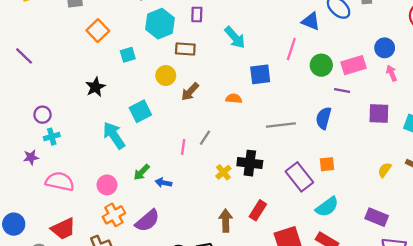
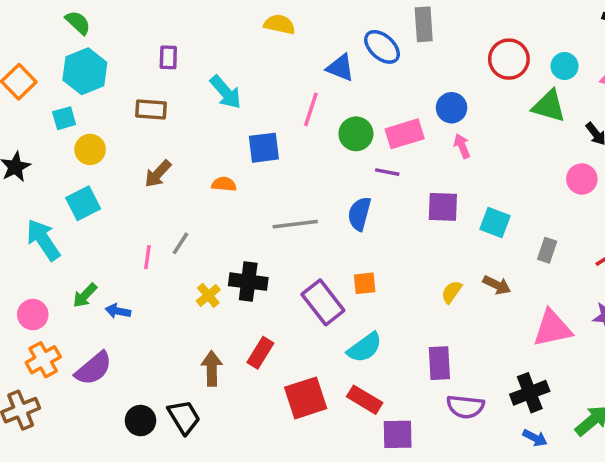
cyan hexagon: (160, 24) -> (85, 71), moved
yellow circle: (166, 75) -> (90, 149), moved
purple rectangle: (377, 217) -> (439, 363), turned 65

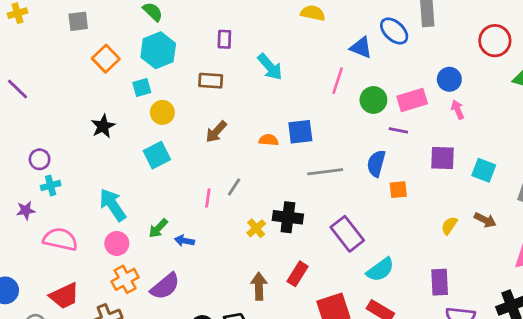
blue square: (264, 148) -> (300, 132), moved
cyan arrow: (43, 240) -> (113, 205), moved
orange square: (365, 283) -> (398, 190), moved

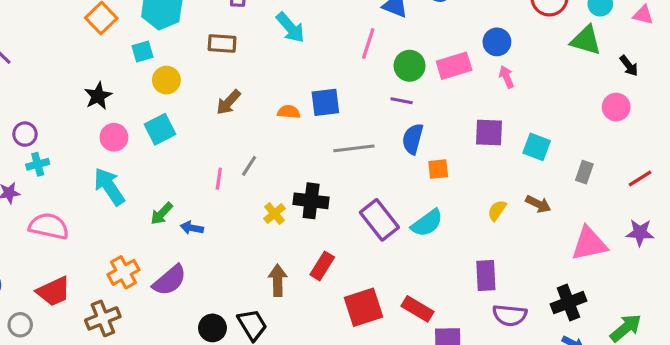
purple line: (398, 130) -> (402, 101), moved
pink circle: (117, 243) -> (114, 137), moved
cyan semicircle: (380, 270) -> (427, 223), moved

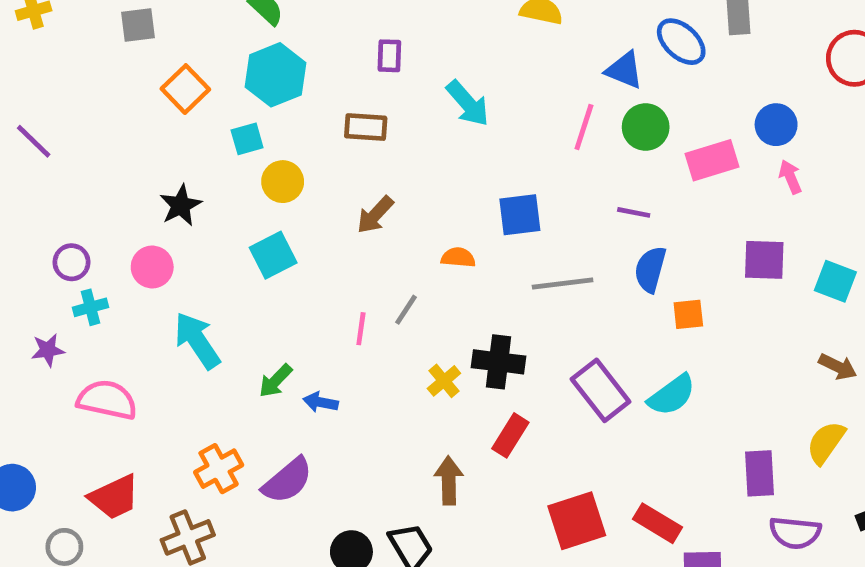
green circle: (410, 66) -> (646, 127), moved
orange semicircle: (289, 112) -> (458, 257), moved
pink circle: (114, 137) -> (152, 267), moved
yellow semicircle: (497, 210) -> (826, 443), moved, size x1.4
red rectangle: (322, 266) -> (510, 435), moved

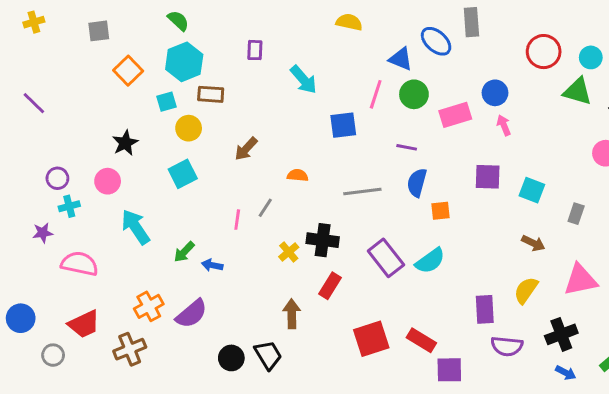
brown rectangle: (366, 127) -> (211, 94), moved
blue square: (520, 215) -> (343, 125), moved

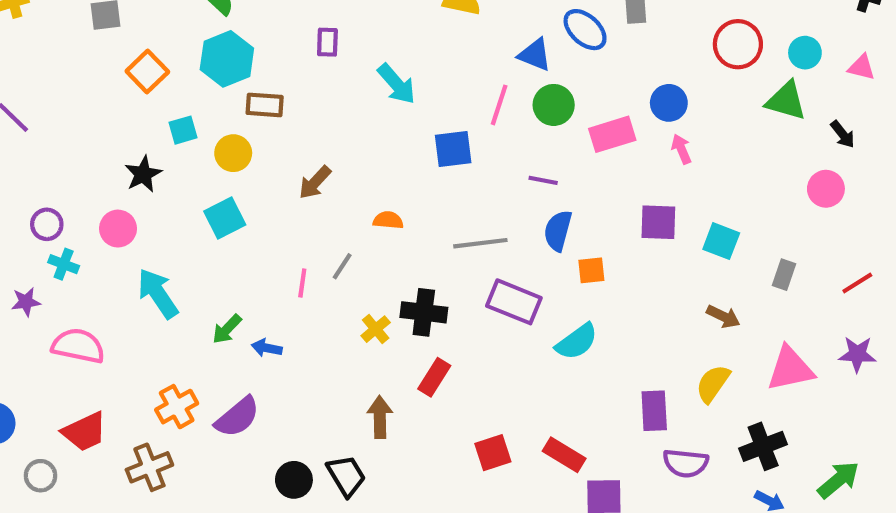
cyan square: (166, 102) -> (183, 130), moved
cyan cross: (69, 206) -> (64, 264), turned 36
purple rectangle: (386, 258) -> (514, 302), moved, turned -30
red square: (371, 339) -> (493, 453), size x0.7

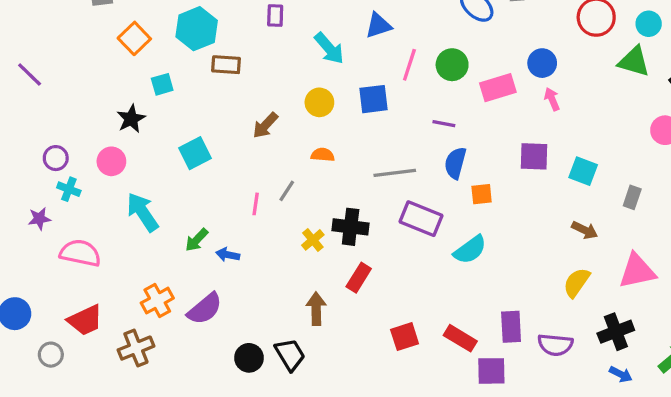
blue triangle: (535, 55) -> (378, 25), moved, turned -40
yellow circle: (233, 153) -> (319, 102), moved
purple rectangle: (654, 411) -> (511, 327), moved

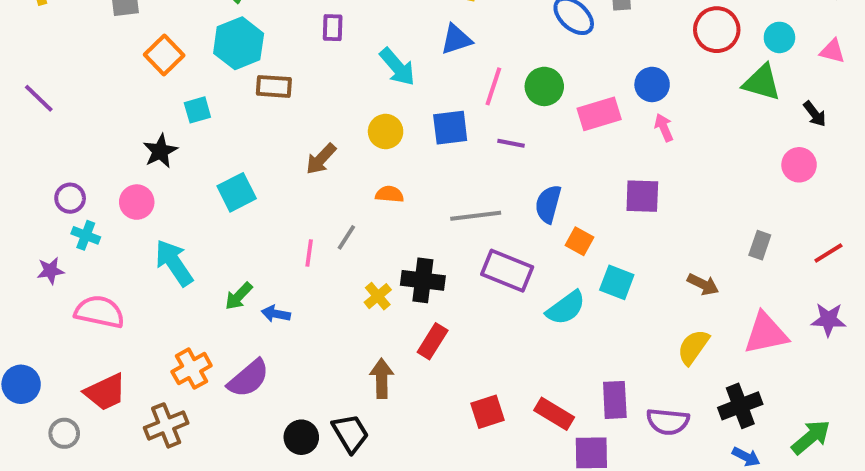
purple line: (444, 124) -> (511, 143), moved
cyan square: (583, 171) -> (617, 282), moved
orange square: (482, 194) -> (580, 241), turned 35

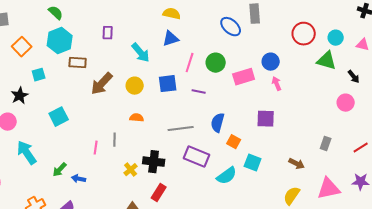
brown arrow: (321, 159) -> (102, 84), moved, size x1.4
gray line: (346, 237) -> (115, 140), turned -32

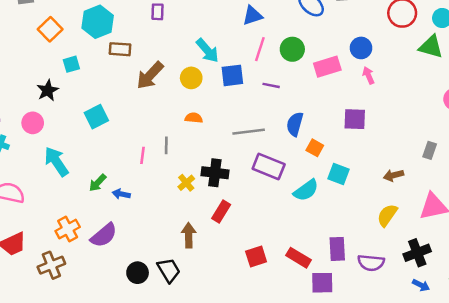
blue triangle: (171, 39) -> (252, 16), moved
cyan arrow: (141, 53) -> (207, 50), moved
brown arrow: (297, 164) -> (393, 175), turned 140

